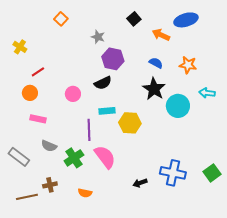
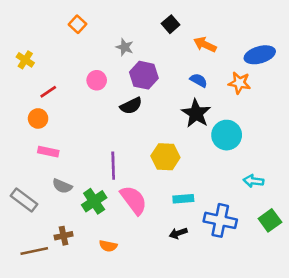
blue ellipse: (186, 20) -> (260, 55), moved
cyan arrow: (207, 93) -> (253, 181), moved
pink circle: (73, 94) -> (97, 80), moved
cyan rectangle: (107, 111) -> (183, 199), moved

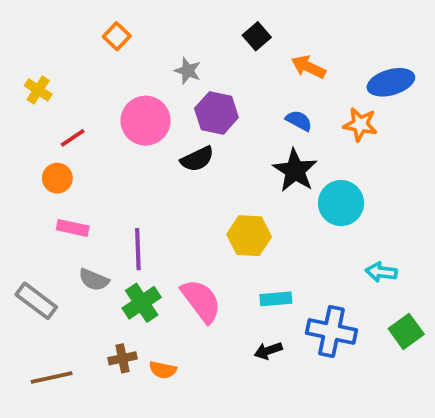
pink circle: (97, 80) -> (146, 121), size x1.6
purple line: (113, 166) -> (138, 249), moved
brown cross: (64, 236) -> (123, 358), moved

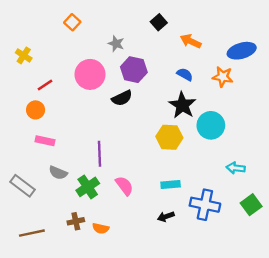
yellow hexagon: (249, 236) -> (169, 137), moved
purple line: (138, 249) -> (99, 154), moved
pink semicircle: (201, 301) -> (124, 186), size x0.7

